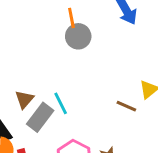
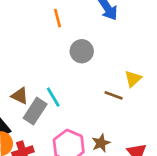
gray circle: (78, 36) -> (82, 51), moved
brown triangle: (24, 99) -> (20, 96), turned -42

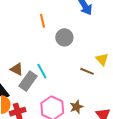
orange line: (58, 18) -> (42, 21), moved
yellow triangle: (133, 79) -> (102, 59), turned -32

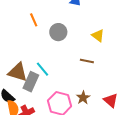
yellow triangle: (102, 59) -> (98, 35), moved
brown triangle: (17, 69) -> (18, 72), size x1.5

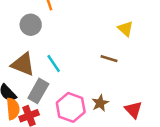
gray circle: (58, 32) -> (31, 25), moved
gray rectangle: (31, 82) -> (38, 91), moved

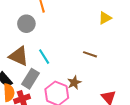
yellow triangle: (125, 29) -> (105, 18), moved, turned 48
brown star: (100, 103) -> (74, 83), moved

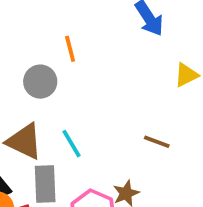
gray rectangle: (31, 79) -> (45, 184), turned -36

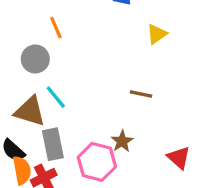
cyan line: (71, 144) -> (56, 97), moved

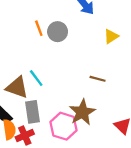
gray circle: (35, 59) -> (58, 32), moved
brown star: (122, 141) -> (82, 112), size x1.6

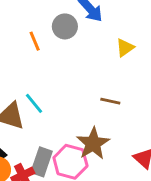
gray circle: (58, 32) -> (65, 26), moved
gray rectangle: (33, 112) -> (42, 162), moved, turned 30

